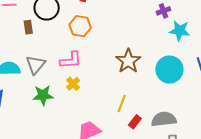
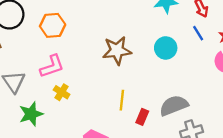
brown star: (128, 61) -> (117, 50), turned -30
cyan circle: (169, 70) -> (166, 48), size x0.7

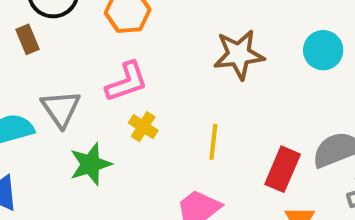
yellow line: (122, 100) -> (213, 142), moved
red rectangle: (142, 117) -> (283, 169), size x1.5

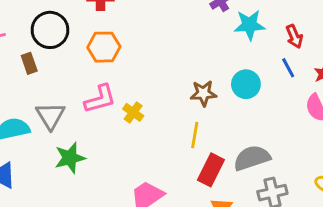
brown star: (239, 55) -> (203, 93), moved, size x0.7
yellow cross: (143, 127) -> (133, 112), moved
yellow line: (213, 142) -> (195, 135), moved

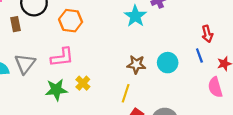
cyan star: (249, 25) -> (135, 16), moved, turned 30
yellow cross: (133, 112) -> (83, 83), moved
green star: (70, 158) -> (56, 90), moved

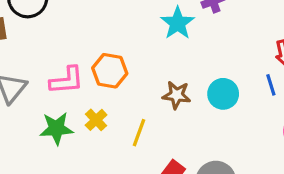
orange hexagon: (71, 21) -> (110, 71), moved
yellow line: (126, 93) -> (139, 133), moved

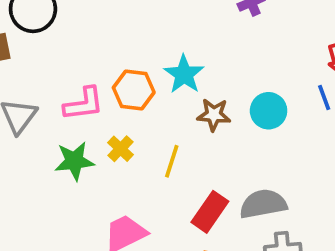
cyan star: (178, 23) -> (184, 74), moved

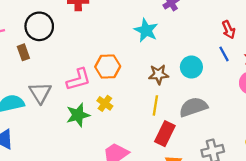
cyan star: (184, 74) -> (146, 30), moved
yellow line: (172, 161) -> (155, 105), moved
gray semicircle: (263, 204) -> (193, 107), moved

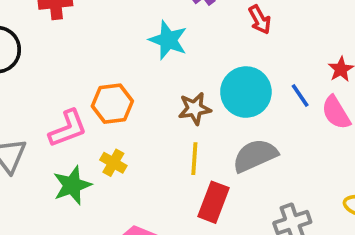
red arrow: (229, 30) -> (260, 20), moved
blue line: (224, 54) -> (300, 95), moved
cyan circle: (191, 67) -> (246, 92), size x1.4

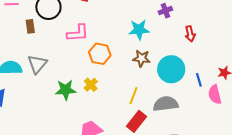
cyan star: (168, 40) -> (139, 30), turned 30
brown star: (195, 109) -> (142, 58), moved
pink L-shape: (68, 128) -> (78, 33), moved

